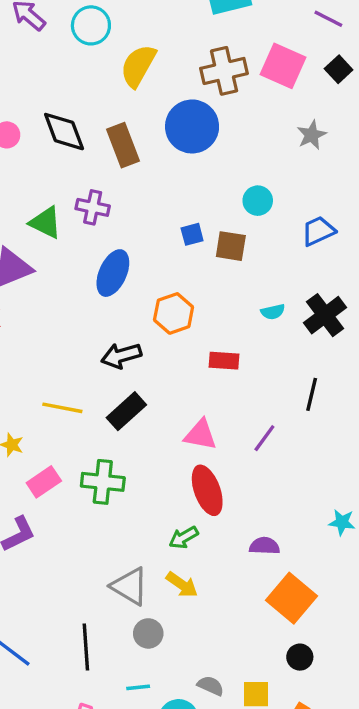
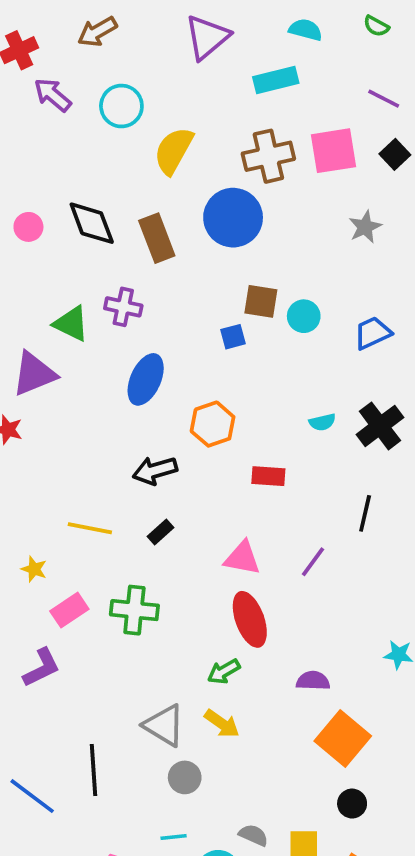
pink square: (283, 66) -> (333, 151), turned -33
cyan circle: (258, 201) -> (304, 316), moved
brown square: (231, 246) -> (261, 301), moved
black rectangle: (126, 411) -> (160, 532), size x0.6
black line: (86, 647) -> (94, 770), moved

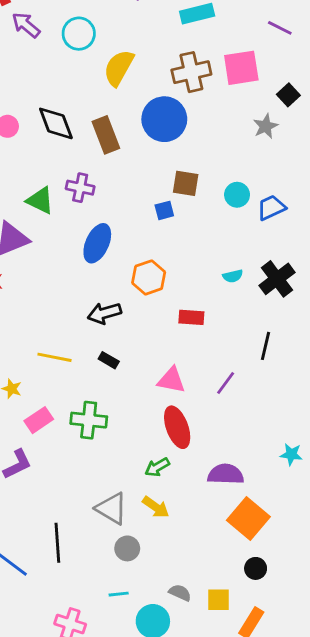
black square: (395, 154) -> (288, 95), moved
cyan circle: (304, 316) -> (237, 195), moved
black rectangle: (160, 532) -> (109, 360), turned 72
purple semicircle: (313, 681) -> (226, 474), size x1.4

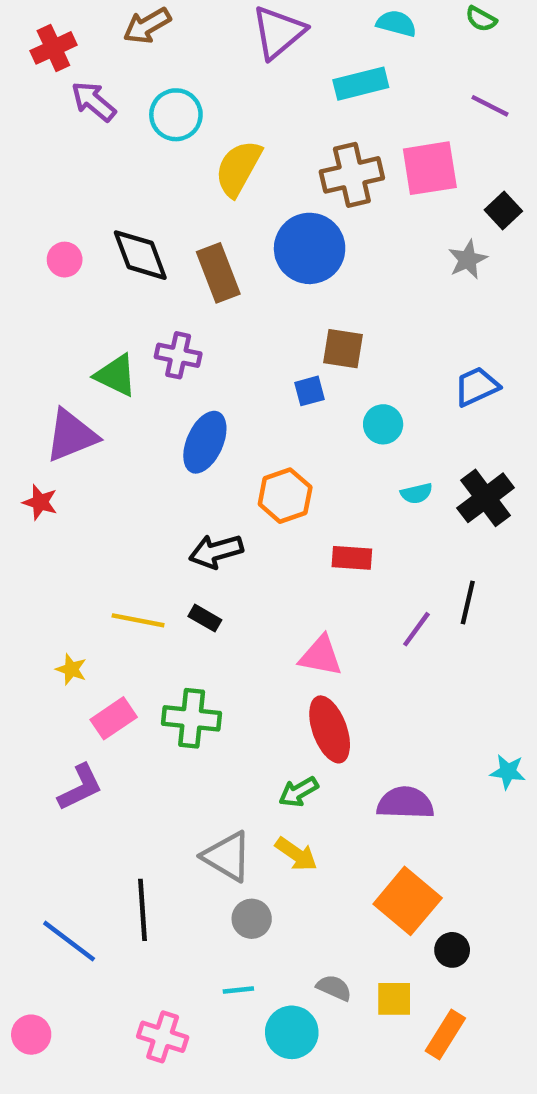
cyan circle: (237, 195) -> (383, 424), moved
black rectangle: (109, 360) -> (205, 618), moved
purple line: (226, 383) -> (416, 629), moved
orange square: (248, 518) -> (408, 901), moved

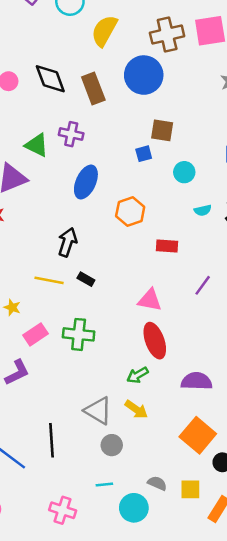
black arrow: (216, 551) -> (67, 242), moved, turned 124

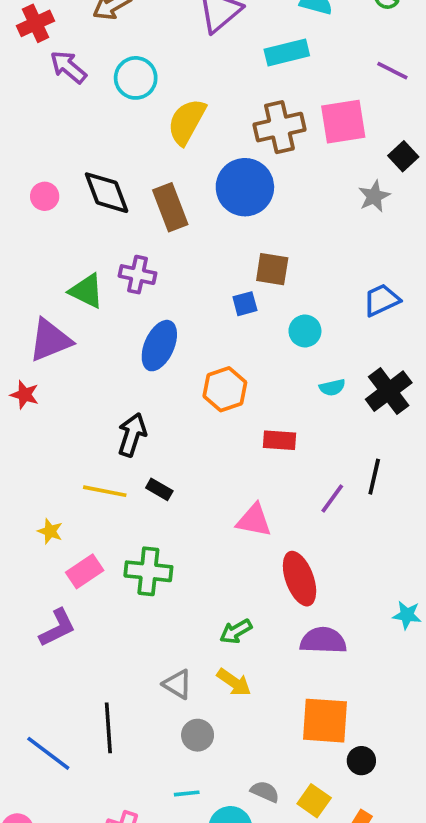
red ellipse: (155, 341) -> (300, 579), moved
gray triangle: (98, 411) -> (178, 684), size x0.7
orange square: (198, 435) -> (325, 721), turned -36
yellow square: (190, 489) -> (314, 801), turned 35

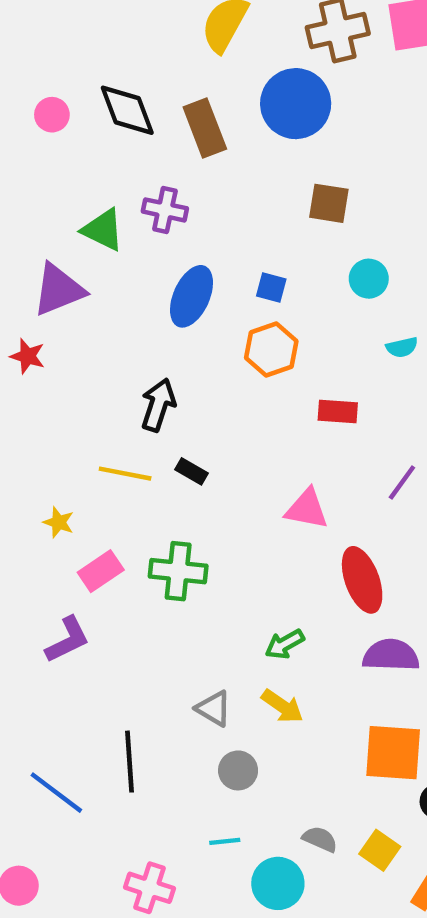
blue square: (245, 304) -> (271, 287), moved, turned 30

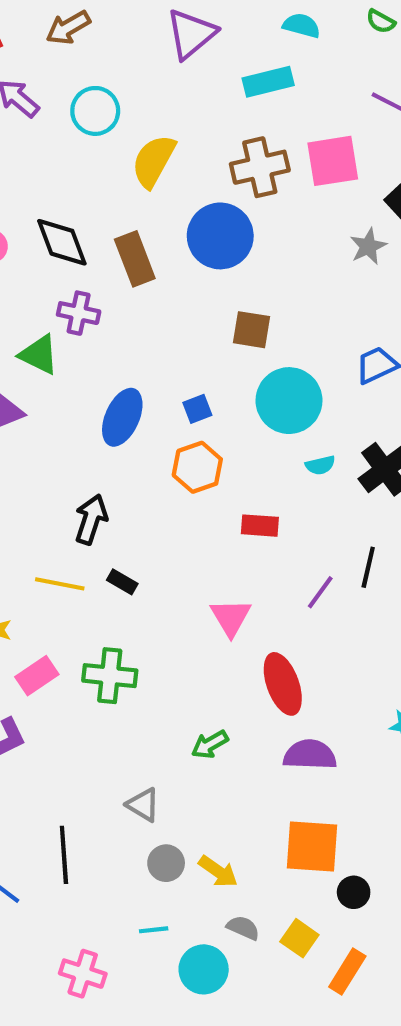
purple cross: (165, 210) -> (79, 313), moved
cyan circle: (369, 279) -> (289, 401), size x1.8
blue square: (271, 287) -> (197, 409), turned -36
pink triangle: (307, 509) -> (231, 617), turned 48
yellow arrow: (282, 706) -> (218, 871), moved

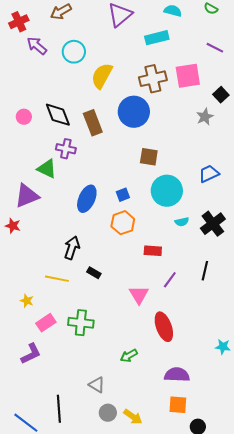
black rectangle: (122, 582) -> (94, 273), moved
purple line: (320, 592) -> (170, 280), moved
purple semicircle: (310, 755) -> (177, 375), moved
orange square: (312, 846) -> (178, 405), size x0.7

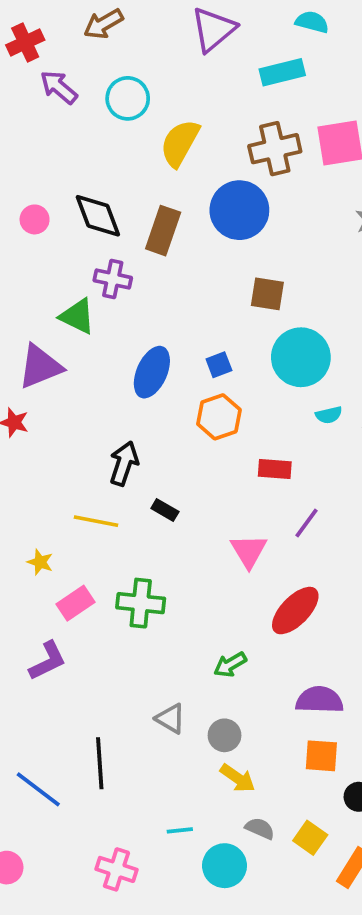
brown rectangle: (93, 123) -> (163, 231), turned 40
red ellipse: (164, 327) -> (295, 611), turned 64
gray circle: (108, 413) -> (225, 735), moved

